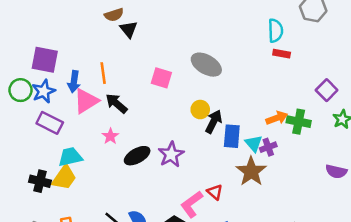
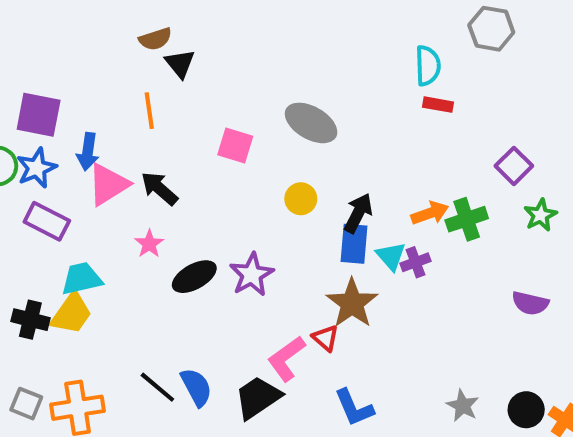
orange line: (103, 73) -> (149, 111), moved
black arrow: (214, 122) -> (358, 213), moved
green cross: (299, 122) -> (467, 219), turned -30
brown star: (251, 171) -> (352, 303), moved

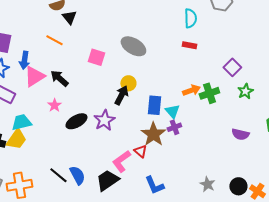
red rectangle: (438, 105) -> (189, 45), moved
orange line: (149, 111) -> (54, 40), turned -54
black arrow: (358, 213) -> (121, 95), moved
purple cross: (416, 262) -> (174, 127), moved

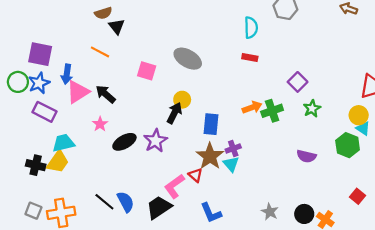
cyan triangle: (172, 111) -> (231, 164), moved

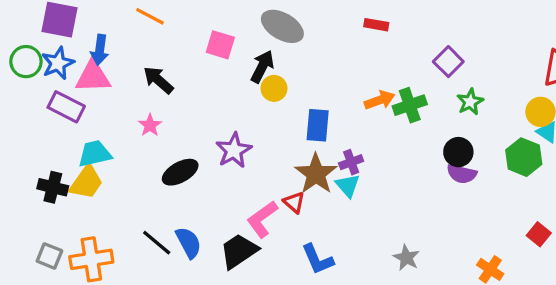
pink triangle: (78, 92) -> (93, 77), moved, turned 30
black arrow: (174, 113) -> (262, 67), moved
black ellipse: (124, 142) -> (180, 172), moved
black circle: (304, 214) -> (458, 152), moved

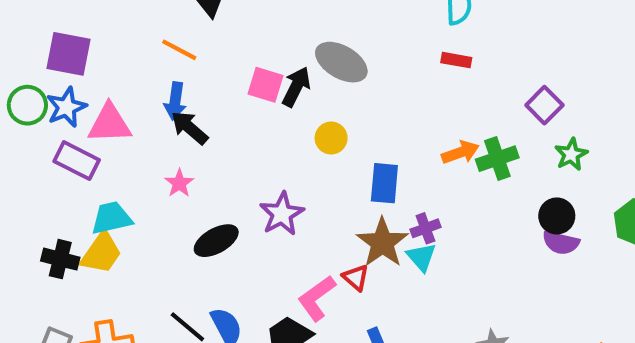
blue arrow: (100, 50) -> (175, 101), moved
black arrow: (262, 67) -> (296, 87), moved

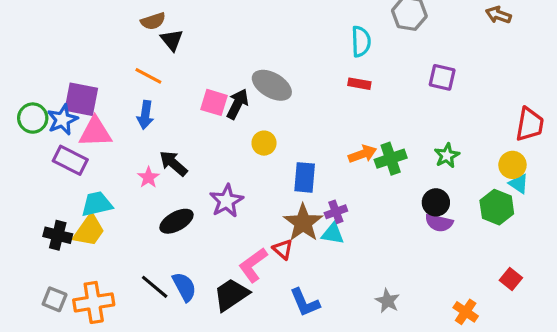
purple square: (68, 54) -> (81, 99), moved
purple square: (544, 105) -> (442, 77), moved, turned -32
black arrow: (190, 128) -> (173, 163), moved
cyan triangle: (421, 257) -> (333, 234), turned -40

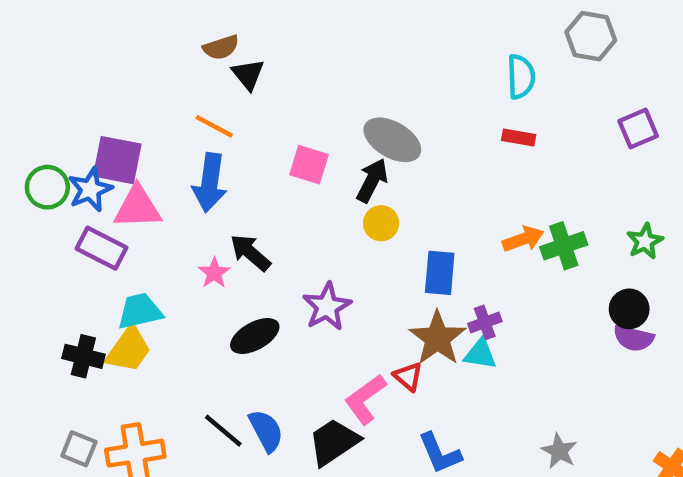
purple square: (442, 77) -> (638, 129), turned -36
black arrow: (237, 104) -> (372, 180), moved
blue arrow: (145, 115) -> (210, 183), size x1.4

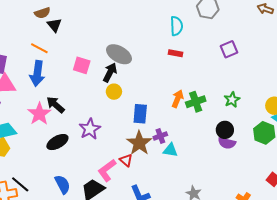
orange arrow: (523, 239) -> (177, 99), turned -48
pink star: (214, 273) -> (39, 114), size x1.6
cyan triangle: (480, 354) -> (170, 150), moved
black line: (223, 431) -> (20, 184), moved

